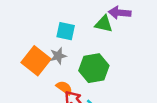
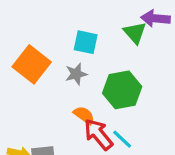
green triangle: (104, 24) -> (135, 33), turned 36
orange square: (36, 61) -> (32, 64), moved

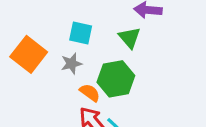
green triangle: (135, 33) -> (130, 38), moved
orange semicircle: (84, 115) -> (90, 93), moved

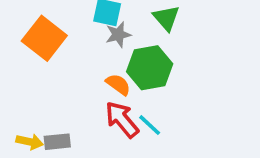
gray star: (71, 64) -> (118, 35), moved

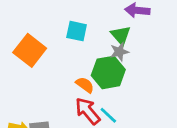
gray star: (118, 35) -> (119, 52), moved

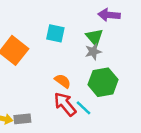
green hexagon: (108, 72) -> (103, 82), moved

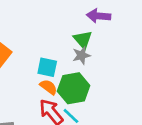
cyan square: (55, 33) -> (47, 67), moved
green hexagon: (103, 82) -> (74, 88), moved

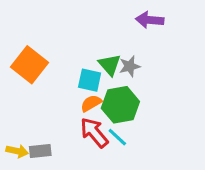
green triangle: (83, 40) -> (110, 65), moved
orange semicircle: (49, 87) -> (91, 103), turned -66

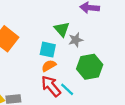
green triangle: (110, 65) -> (62, 29), moved
green hexagon: (120, 105) -> (90, 67), moved

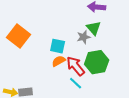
green triangle: (62, 29) -> (94, 28), moved
red arrow: (51, 86) -> (76, 66), moved

